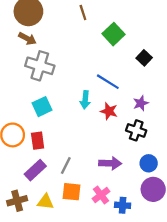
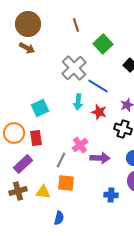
gray cross: (40, 66) -> (74, 68), moved, turned 30
purple rectangle: (35, 170) -> (23, 164), moved
pink cross: (101, 195) -> (80, 145), moved

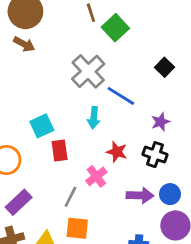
green square: (103, 44) -> (115, 28), moved
red star: (99, 112) -> (117, 152), moved
red rectangle: (36, 138) -> (60, 150), moved
purple arrow: (100, 158) -> (140, 195), moved

